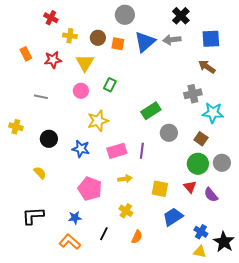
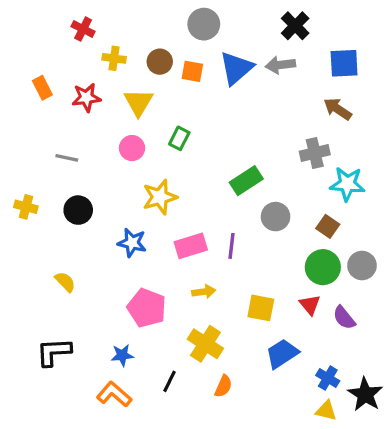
black circle: (49, 139) -> (78, 210), moved
yellow cross: (126, 211) -> (205, 344), size x1.5

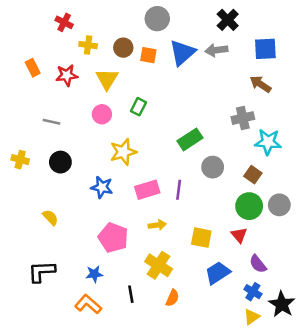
purple semicircle: (344, 318) -> (258, 264), moved
black line: (170, 381) -> (131, 294), turned -36
yellow triangle: (326, 411) -> (252, 317), turned -48

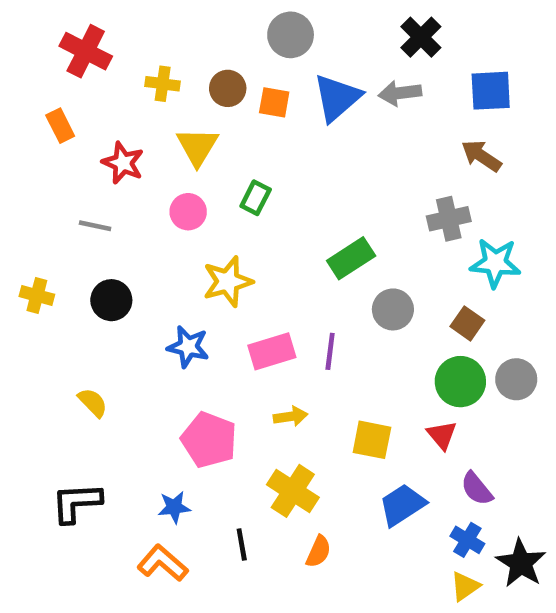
red cross: (64, 22) -> (86, 51), moved, size x1.5
red star: (67, 75) -> (123, 163), moved, turned 30

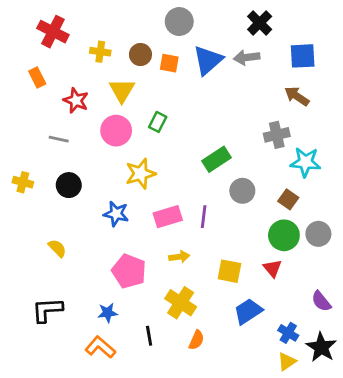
pink circle: (188, 212) -> (116, 131), size x1.4
purple semicircle: (477, 489) -> (321, 301), moved

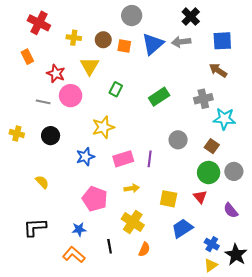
pink circle: (116, 131) -> (71, 96), moved
green rectangle: (217, 159) -> (159, 97), moved
blue star: (116, 214) -> (85, 157), turned -30
purple semicircle: (321, 301) -> (231, 210), moved

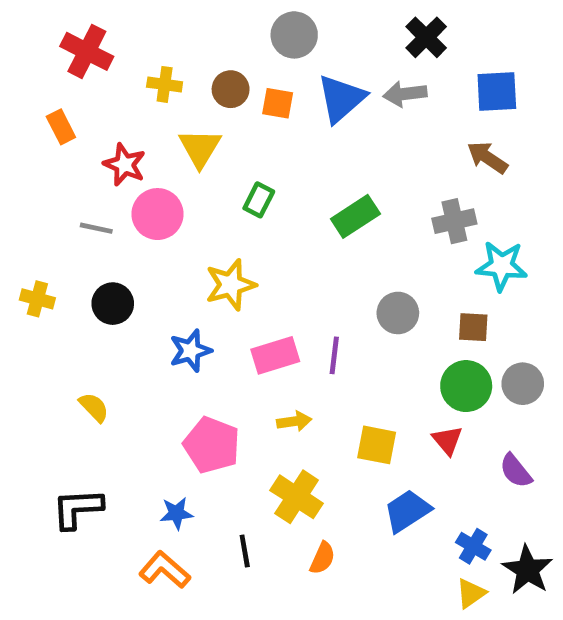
brown square: (212, 146) -> (473, 327), turned -32

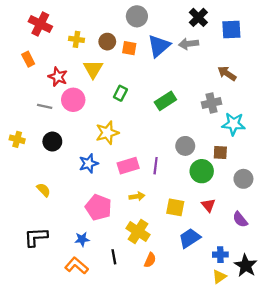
blue square: (497, 92) -> (231, 29), moved
green circle: (466, 386) -> (202, 171), moved
blue cross: (473, 546) -> (220, 255), turned -32

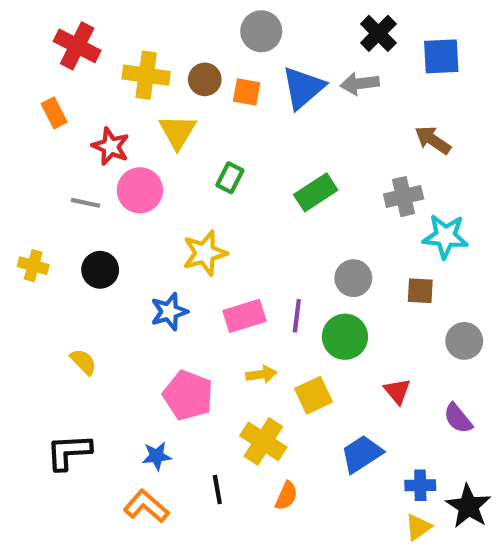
yellow cross: (77, 39) -> (146, 75), size x1.5
green circle: (202, 171) -> (345, 337), moved
yellow square: (175, 207) -> (314, 395), moved, turned -36

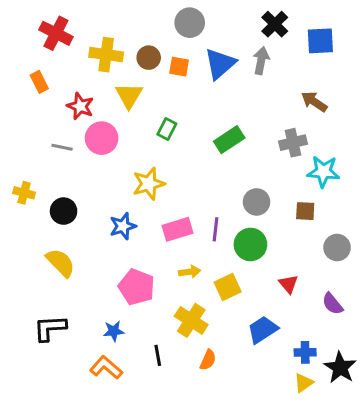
gray arrow: (360, 84) -> (261, 61), turned 108
black circle: (100, 270) -> (64, 211), moved
yellow semicircle: (83, 362) -> (61, 263), size x1.5

